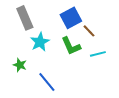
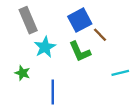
cyan line: (98, 54) -> (120, 73), moved
blue line: (47, 82) -> (53, 92), turned 40

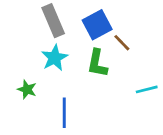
gray rectangle: (28, 20) -> (53, 21), moved
green L-shape: (80, 52) -> (97, 63), turned 35

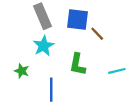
blue square: (97, 25) -> (77, 20), turned 35
green L-shape: (97, 63) -> (77, 64), moved

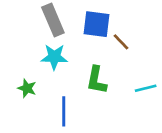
cyan star: (44, 46) -> (54, 57), turned 30

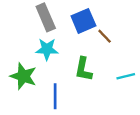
blue square: (97, 24) -> (83, 21), turned -30
green star: (27, 88) -> (23, 76), size x1.6

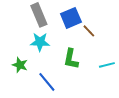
green star: (23, 76) -> (20, 65), size x0.7
blue line: (55, 96) -> (47, 82), turned -40

